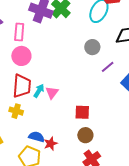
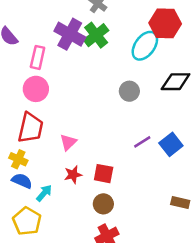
purple line: (108, 67) -> (142, 142), moved
cyan arrow: (39, 91) -> (44, 193), moved
blue semicircle: (36, 137) -> (22, 181), moved
red star: (51, 144) -> (73, 175), moved

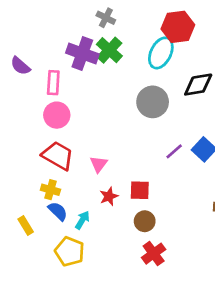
gray circle: (129, 91) -> (153, 102), size x1.5
red trapezoid: (31, 128) -> (58, 156), turned -64
blue semicircle: (22, 181) -> (58, 211), turned 30

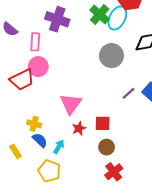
green cross: (109, 50) -> (100, 15), moved
red trapezoid: (58, 156) -> (22, 80), moved, turned 125
pink triangle: (99, 164) -> (71, 104), size x1.6

